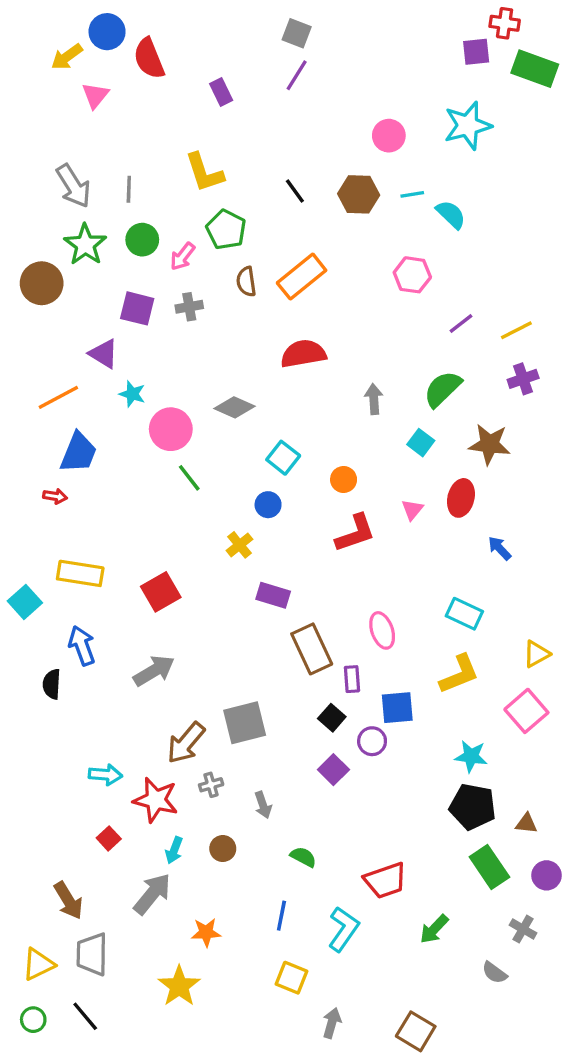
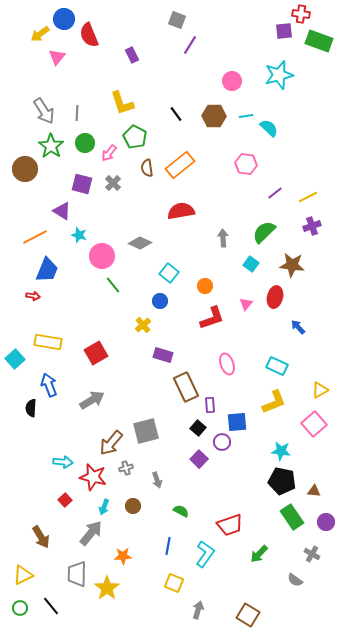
purple line: (297, 75) -> (190, 45), moved
gray cross: (189, 307) -> (113, 183), turned -35
pink ellipse: (382, 630) -> (227, 364), moved
gray trapezoid: (92, 954) -> (77, 574), moved

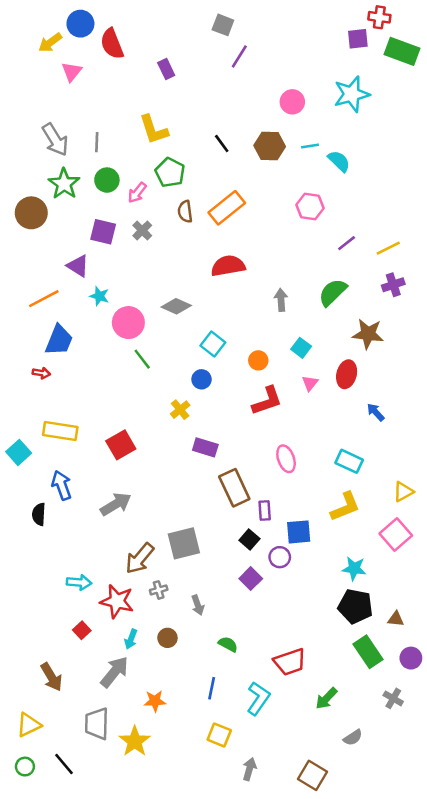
cyan square: (251, 264) -> (301, 348), moved
gray semicircle: (295, 580) -> (353, 738), moved, turned -70

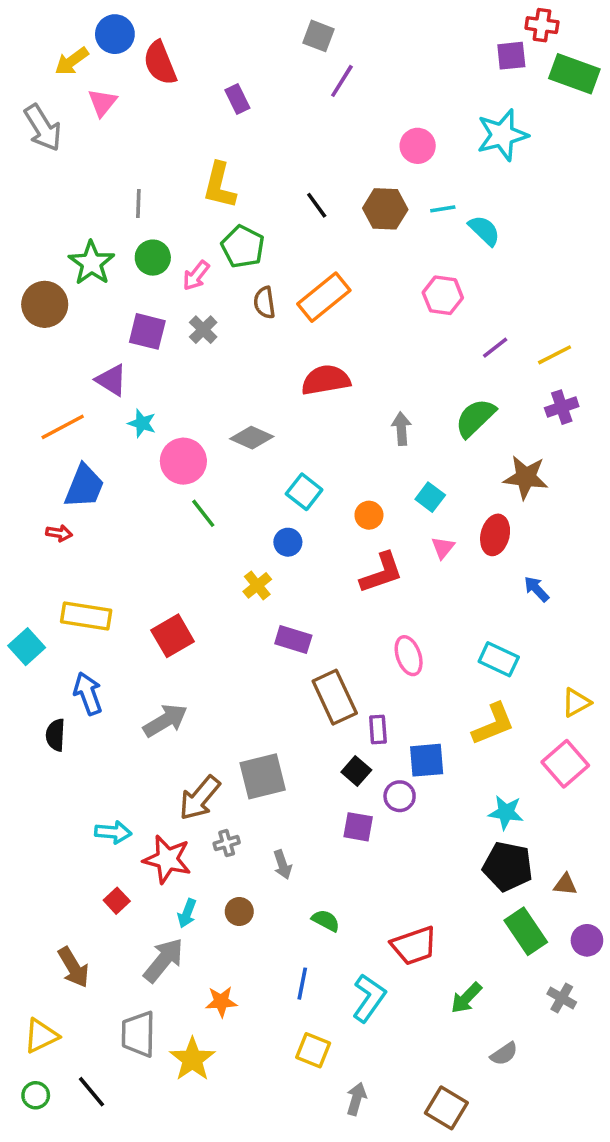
yellow L-shape: (154, 130) -> (219, 185), turned 32
gray arrow: (55, 140) -> (43, 128), moved
purple square: (251, 579) -> (358, 827), turned -35

